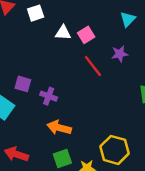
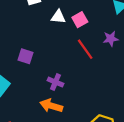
purple square: (23, 84) -> (25, 56), moved
purple cross: (49, 96) -> (55, 82), moved

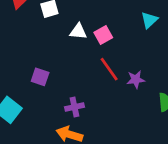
purple star: (111, 39) -> (136, 79), moved
purple cross: (55, 82) -> (75, 107), turned -35

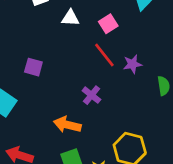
pink square: (103, 35) -> (108, 24), moved
purple cross: (75, 107) -> (92, 95), moved, turned -36

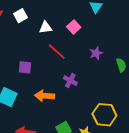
red line: (104, 55) -> (57, 52), moved
orange arrow: (67, 125) -> (45, 96), moved

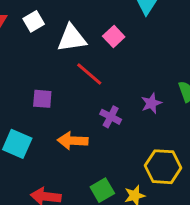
white triangle: (46, 27) -> (72, 38), size x1.5
purple star: (96, 53) -> (151, 103), moved

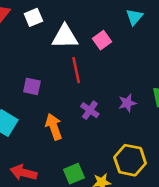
red line: (89, 74) -> (76, 70), turned 30
orange arrow: (73, 141) -> (54, 127), turned 60

